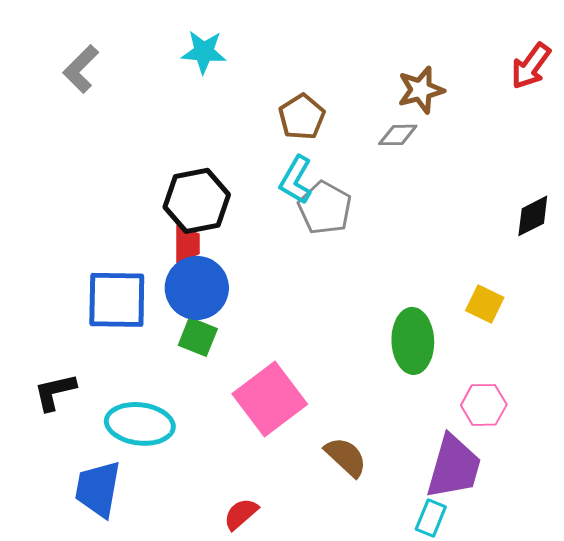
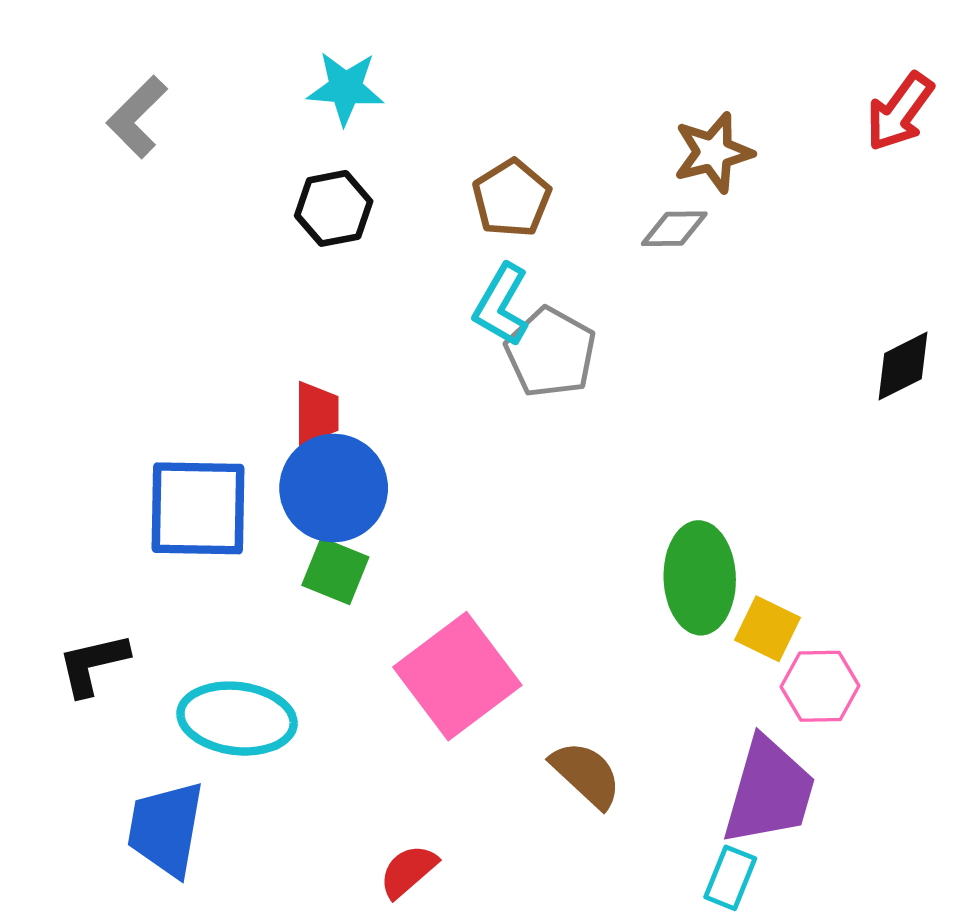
black hexagon: (197, 201) -> (334, 208), moved, size x0.7
yellow square: (485, 304) -> (767, 629), moved

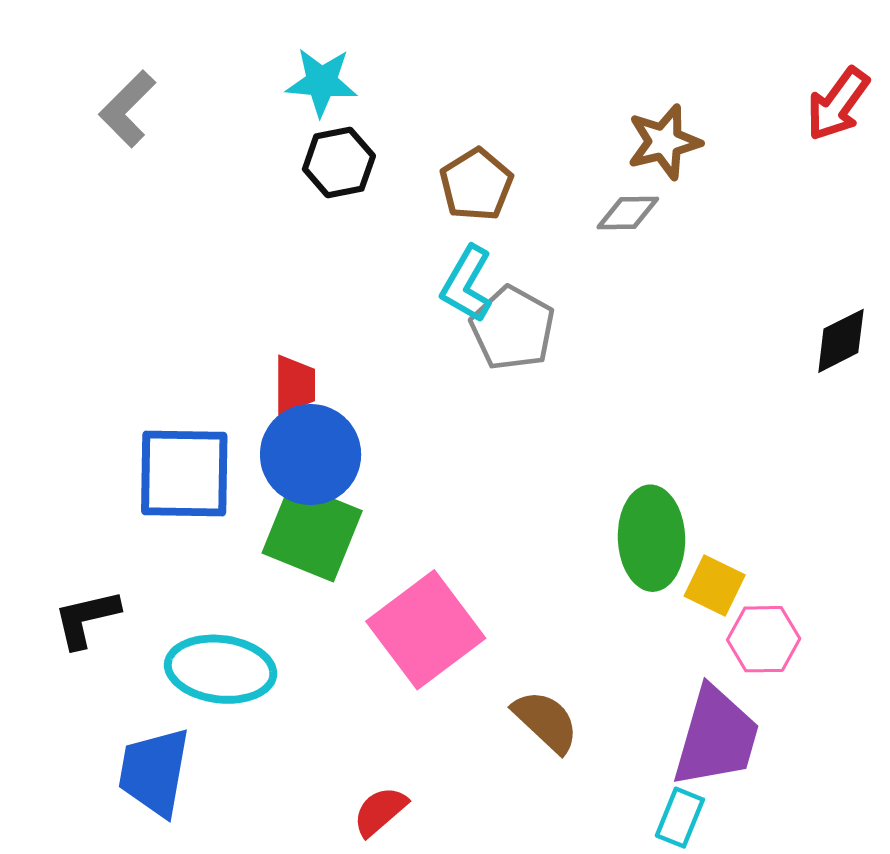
black hexagon: (334, 208) -> (339, 162), moved
green square: (335, 571) -> (312, 532), size x1.6

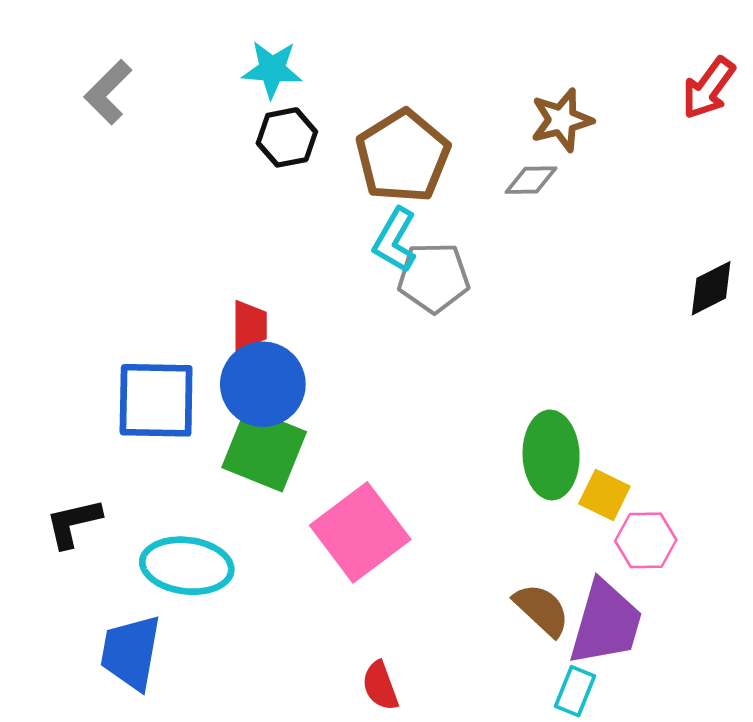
brown pentagon: (476, 185) -> (403, 156), size x1.5
gray pentagon: (513, 328) -> (434, 278), turned -30
brown semicircle: (546, 721) -> (542, 610), moved
red semicircle: (380, 811) -> (380, 686), moved, turned -69

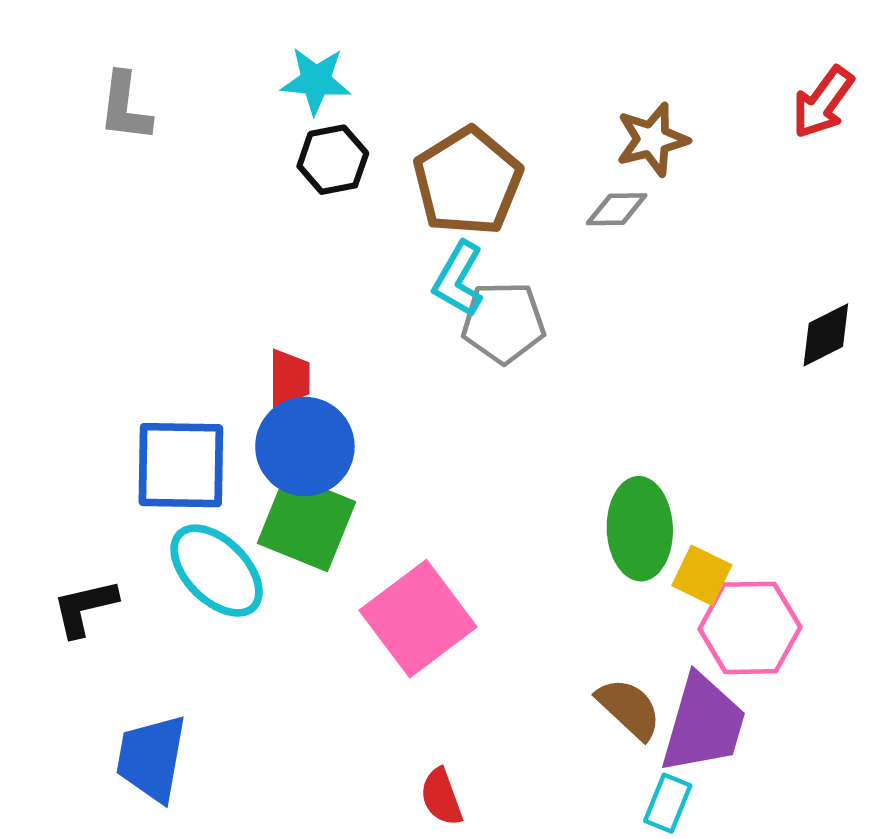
gray L-shape: (108, 92) -> (125, 107), turned -38
pink hexagon: (646, 540) -> (750, 628), size x1.4
cyan ellipse: (187, 566) -> (217, 571), moved, turned 38

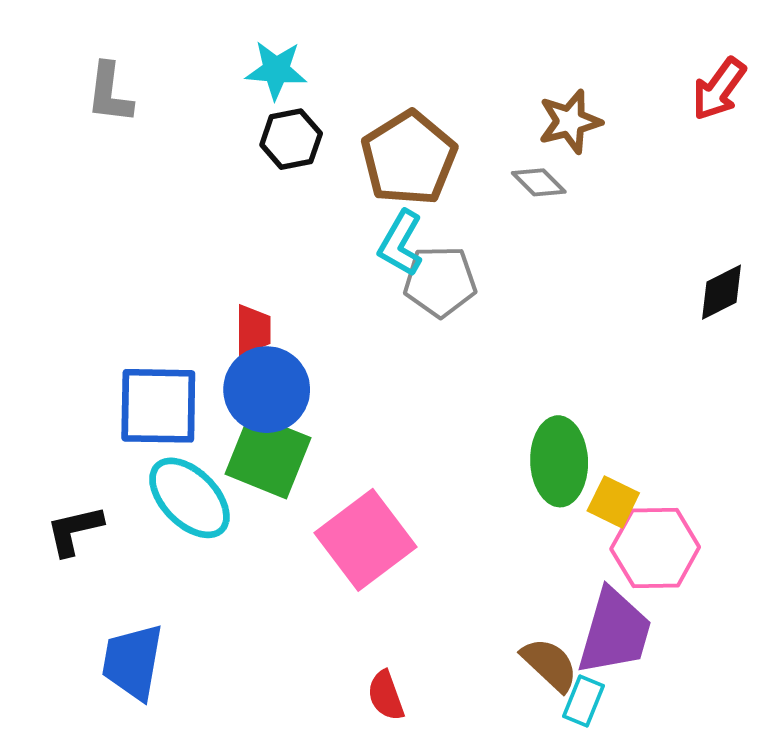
gray diamond: (617, 209) -> (539, 182), turned 46
brown semicircle: (629, 709) -> (550, 664), moved

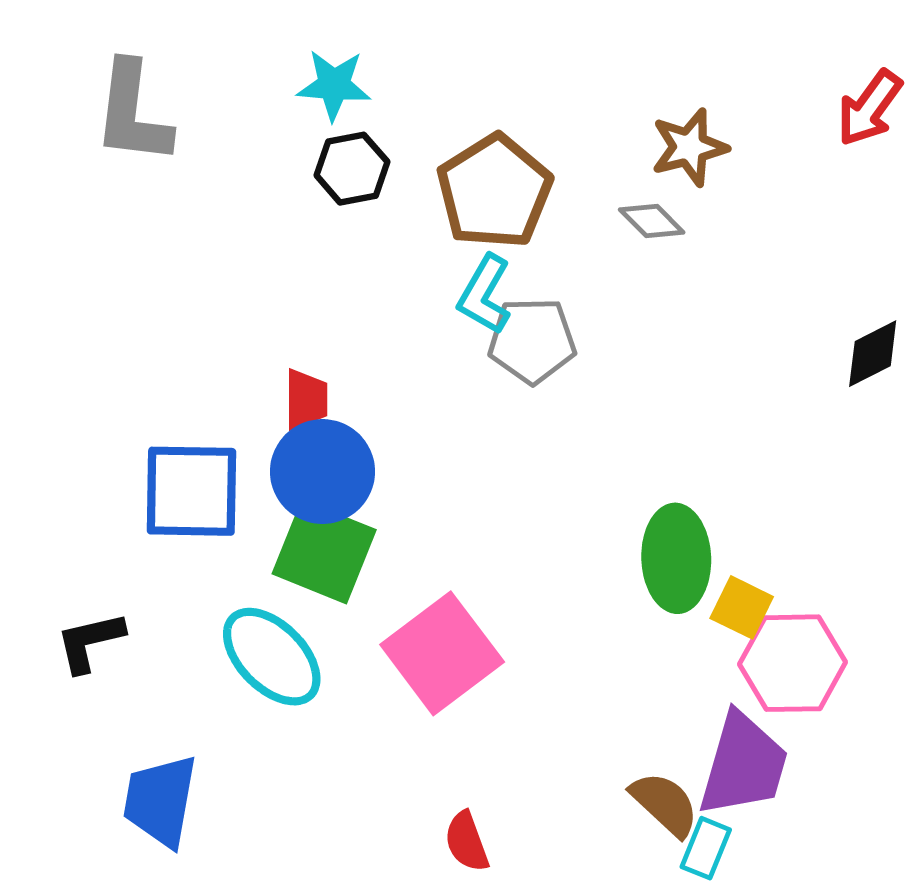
gray L-shape: (110, 93) -> (133, 113), size x1.4
cyan ellipse: (189, 498) -> (272, 657), moved

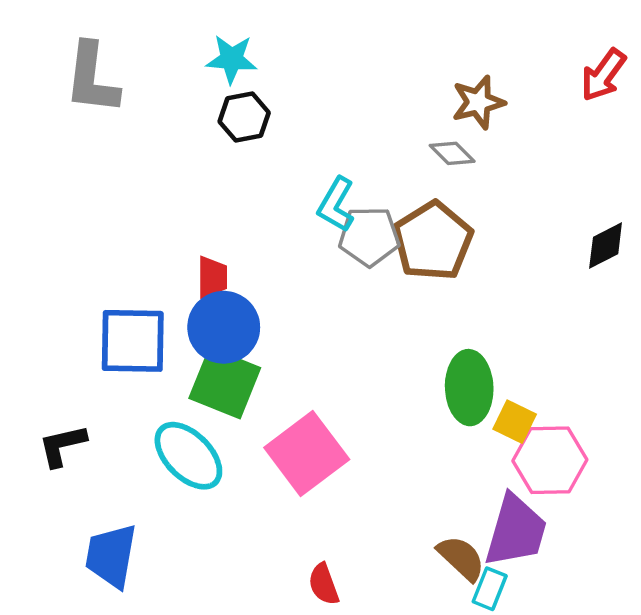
brown pentagon: (494, 192) -> (433, 241), moved

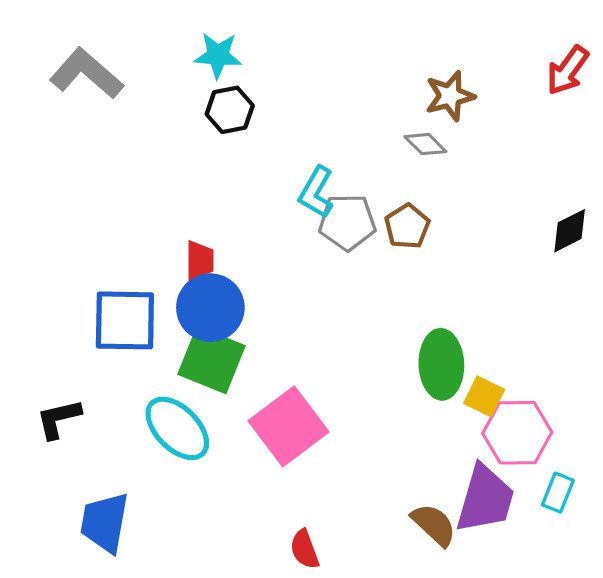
gray L-shape: (92, 78) -> (86, 74), turned 124
brown pentagon: (433, 241) -> (407, 226), size x0.6
cyan rectangle: (490, 589) -> (558, 493), moved

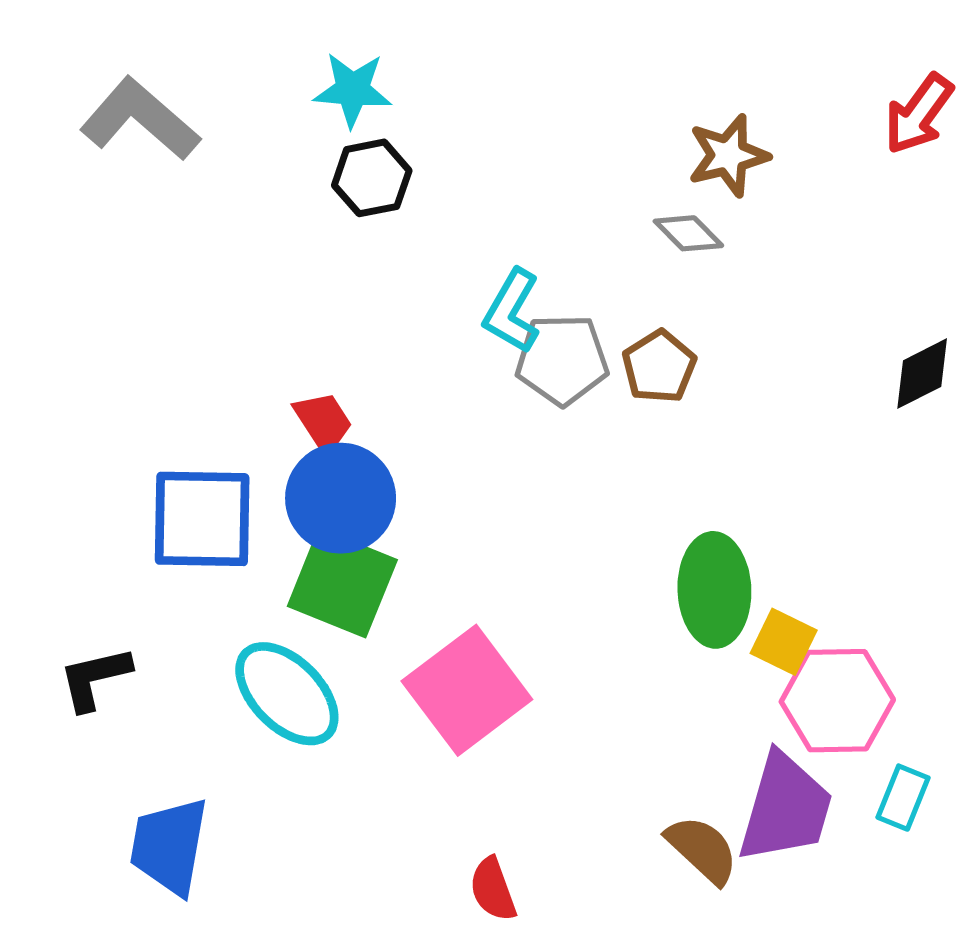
red trapezoid: (200, 261) -> (323, 422), turned -33

